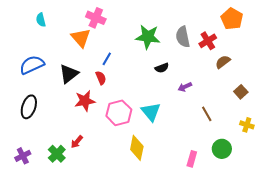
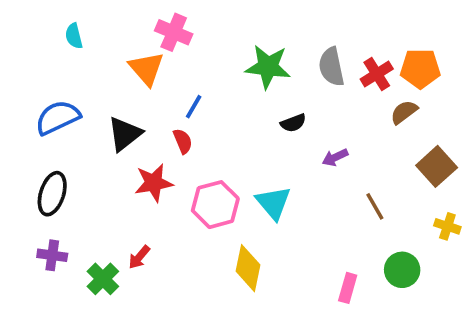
orange pentagon: (232, 19) -> (420, 69), moved, turned -30
brown square: (241, 92) -> (437, 166), size x1.5
purple cross: (23, 156) -> (52, 255), moved, turned 35

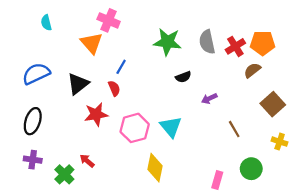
red arrow: (139, 257) -> (87, 161), turned 91

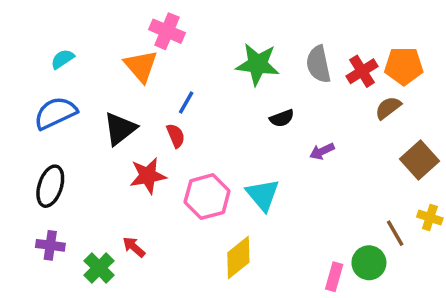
cyan semicircle: (46, 23) -> (62, 59), moved, turned 70
brown line: (234, 129) -> (395, 233), moved
yellow diamond: (155, 168) -> (238, 258), turned 40
green circle: (251, 169) -> (369, 263), moved

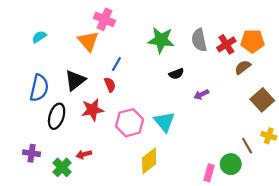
blue semicircle: (56, 113) -> (39, 88), moved, turned 128
black ellipse: (50, 186) -> (57, 116), moved
red arrow: (134, 247) -> (84, 154), turned -56

